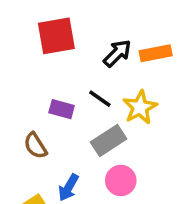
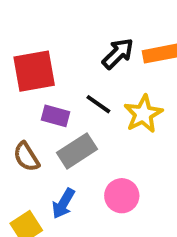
red square: (56, 36) -> (34, 71), moved
gray rectangle: (109, 140) -> (77, 151), moved

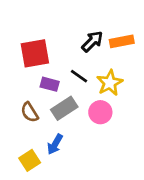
pink circle: (122, 196) -> (100, 112), moved

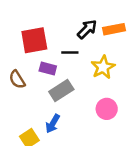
black line: (79, 76) -> (70, 52), moved, turned -35
brown semicircle: (30, 112) -> (17, 79), moved
pink circle: (100, 112) -> (107, 109), moved

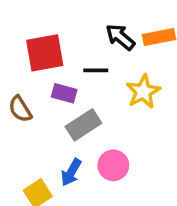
black arrow: (87, 29) -> (120, 37), turned -95
pink circle: (107, 109) -> (113, 165), moved

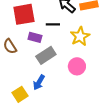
pink circle: (113, 165) -> (77, 66), moved

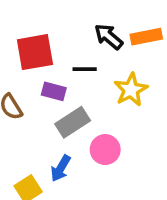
pink circle: (77, 66) -> (105, 150), moved

